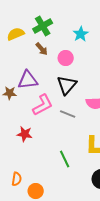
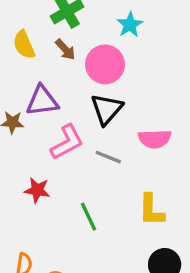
yellow semicircle: (16, 34) -> (24, 45), moved, turned -90
pink circle: (66, 58) -> (105, 64), size x1.5
green line: (65, 159) -> (88, 217), moved

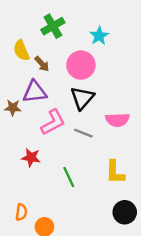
brown arrow: (65, 50) -> (42, 64), moved

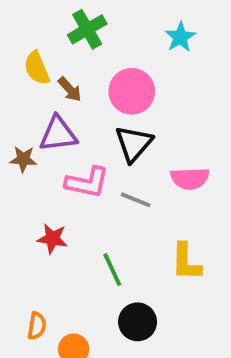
cyan star: (99, 36) -> (180, 37), moved
pink L-shape: (53, 122) -> (87, 182), turned 40
black circle: (125, 212) -> (138, 322), moved

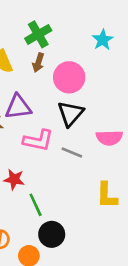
brown arrow: (70, 89) -> (38, 63), moved, turned 60
green line: (112, 270) -> (36, 205), moved
black circle: (138, 322) -> (52, 234), moved

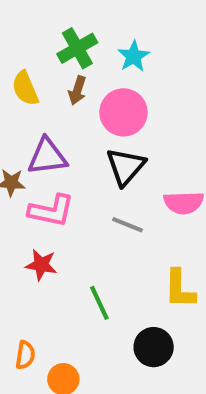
cyan star: (103, 40) -> (134, 56), moved
pink L-shape: (38, 140) -> (51, 211), moved
green line: (36, 205) -> (99, 303), moved
black circle: (52, 234) -> (154, 347), moved

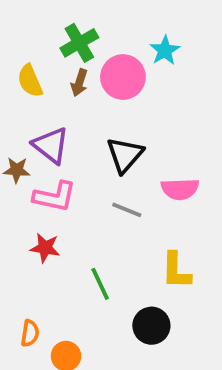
cyan star: (134, 56) -> (165, 50), moved
pink circle: (123, 112) -> (123, 77), moved
purple triangle: (47, 157) -> (51, 145), turned 45

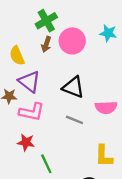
cyan star: (165, 50) -> (108, 33), moved, turned -30
yellow semicircle: (30, 81) -> (17, 56), moved
black triangle: (125, 155) -> (73, 87), turned -50
green line: (100, 284) -> (46, 164), moved

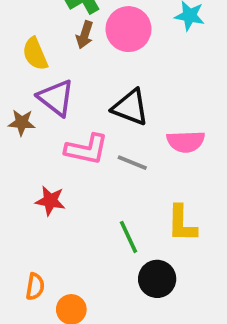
pink L-shape: (32, 112) -> (87, 149), moved
green line: (46, 164) -> (128, 237), moved

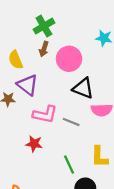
pink circle: (128, 29) -> (69, 59), moved
black triangle: (130, 107) -> (83, 88), moved
red star: (50, 201) -> (34, 144), moved

